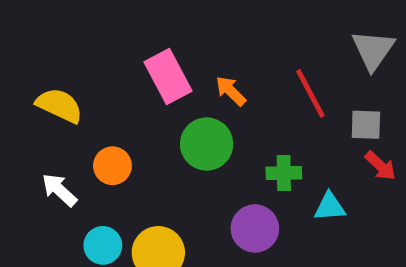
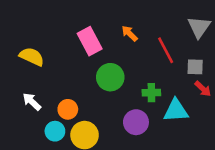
orange arrow: (231, 91) -> (130, 33), moved
orange circle: (112, 166) -> (68, 109), moved
cyan triangle: (330, 207) -> (176, 111), size x1.5

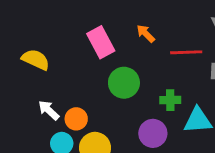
red line: (166, 50) -> (186, 52), turned -64
white arrow: (32, 102) -> (49, 110), moved

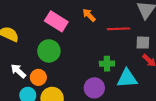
pink rectangle: (101, 42) -> (56, 21), turned -30
green circle: (124, 83) -> (49, 51), moved

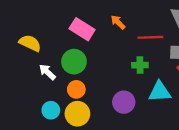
green cross: (107, 64) -> (140, 65), moved
white arrow: (18, 71) -> (47, 72), moved
orange circle: (38, 77) -> (76, 89), moved

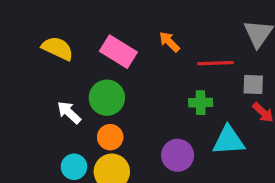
yellow semicircle: (30, 43) -> (58, 48), moved

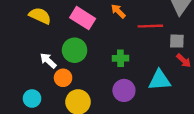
green cross: (201, 103) -> (121, 58), moved
orange circle: (110, 137) -> (63, 78), moved
cyan circle: (74, 167) -> (32, 98), moved

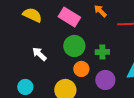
green circle: (75, 50) -> (74, 46), moved
orange circle: (63, 78) -> (81, 69), moved

